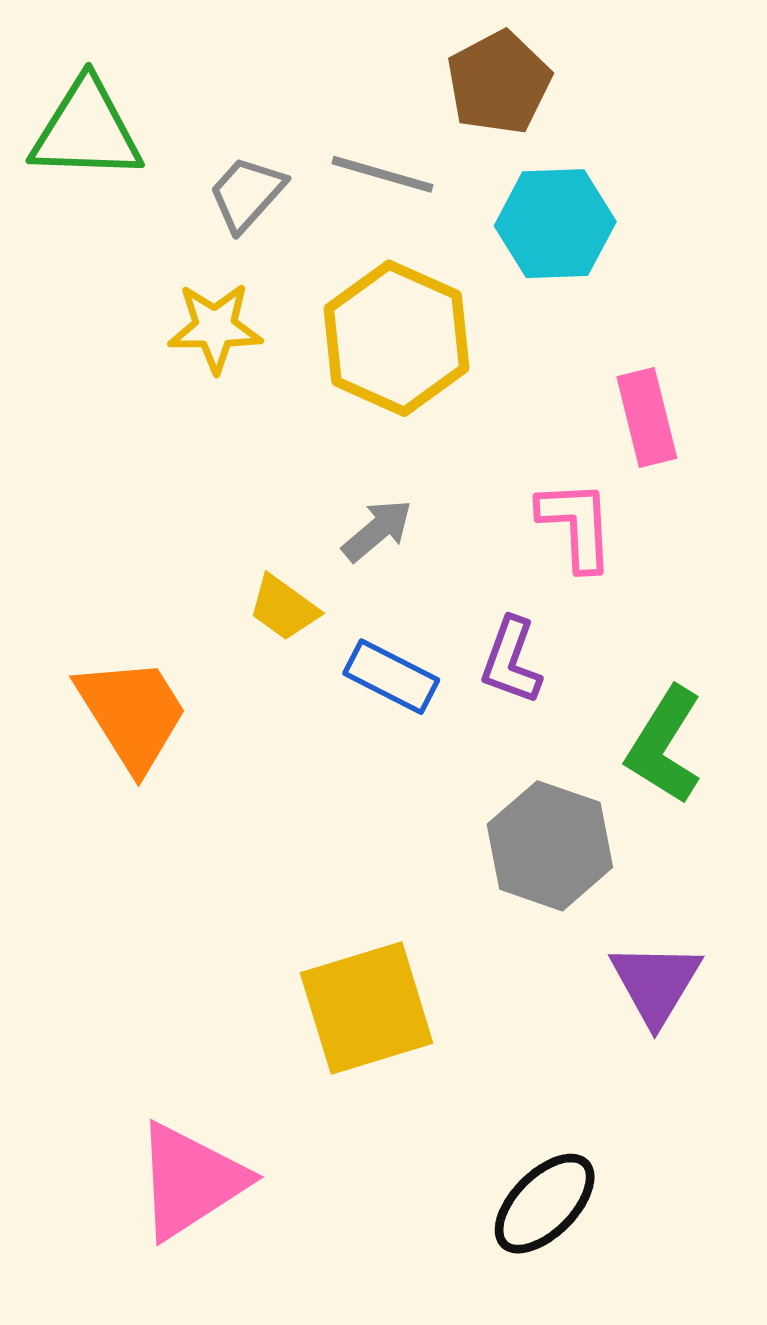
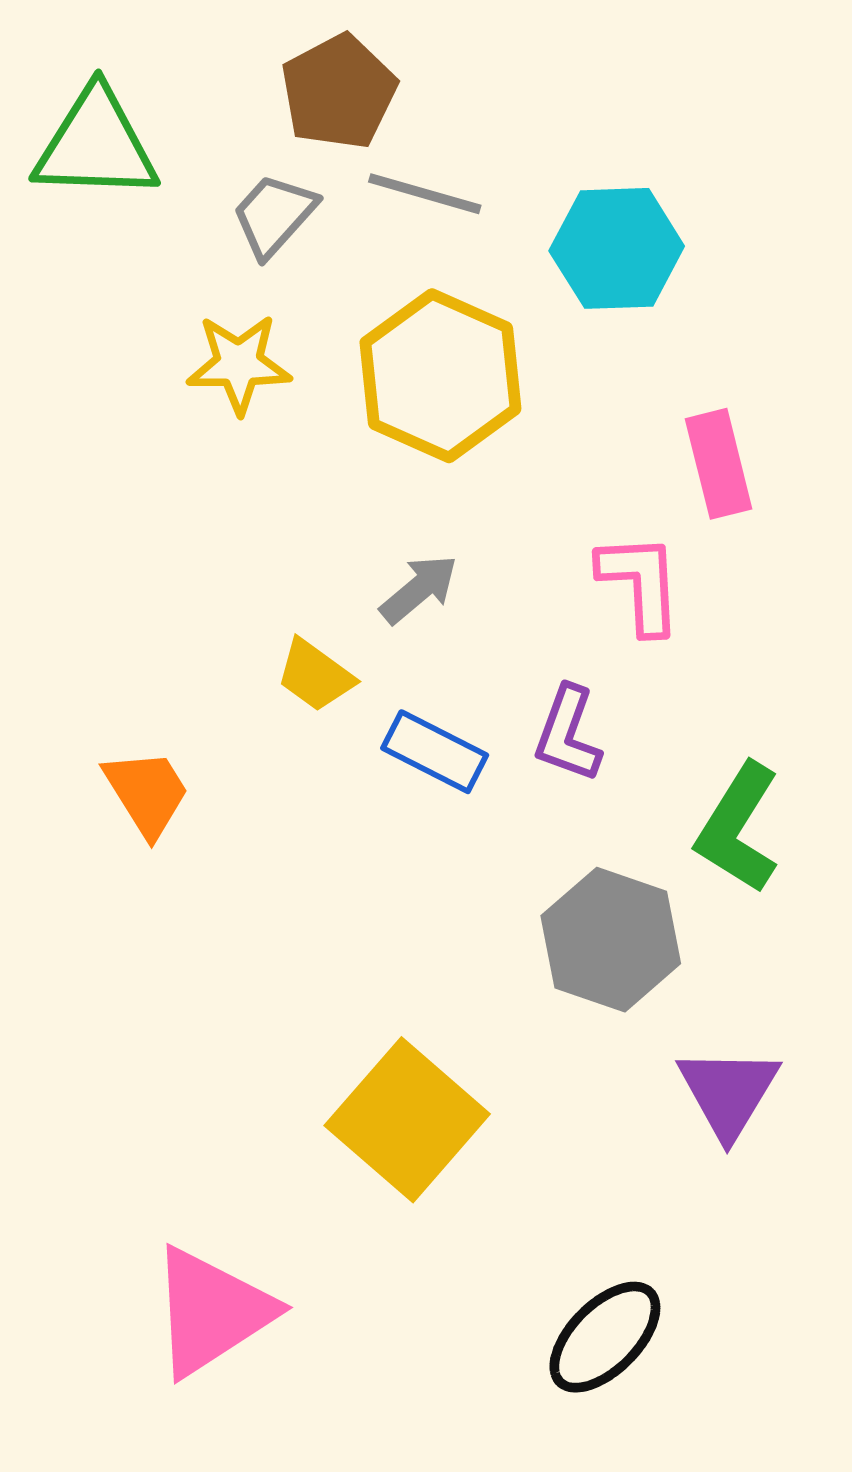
brown pentagon: (499, 83) -> (339, 92), moved
orange trapezoid: (132, 714) -> (147, 793), size x0.7
yellow square: (367, 1008) -> (407, 1120), turned -32

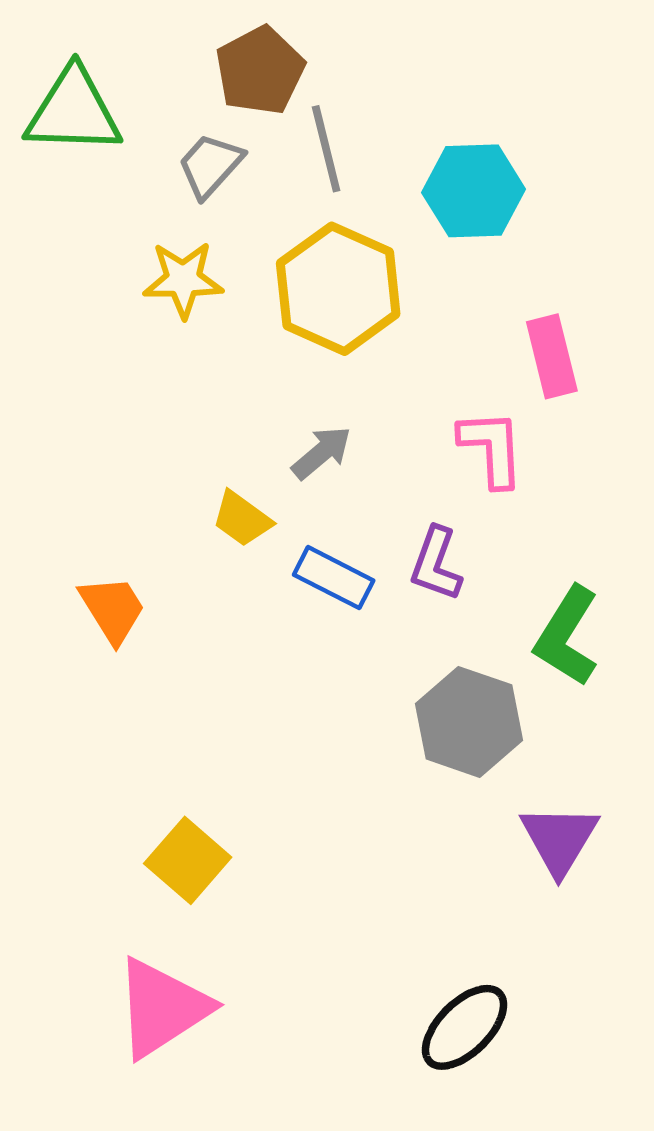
gray line: (425, 194) -> (326, 149), turned 60
yellow square: (407, 1120) -> (188, 860), moved, size x0.7

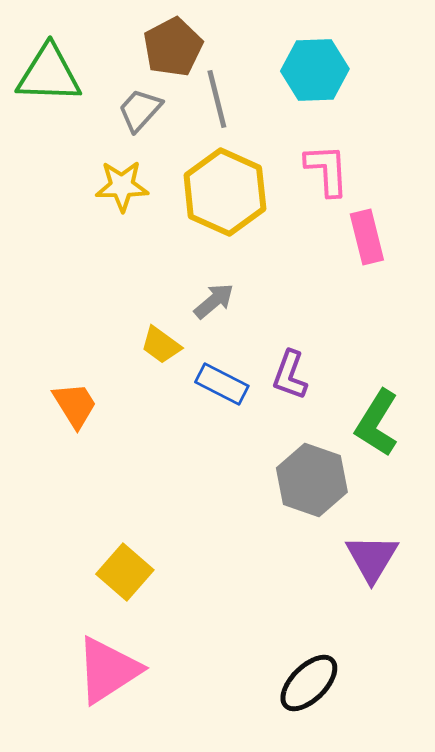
cyan hexagon: (474, 191) -> (315, 70), moved
pink L-shape: (492, 448) -> (327, 170), moved

